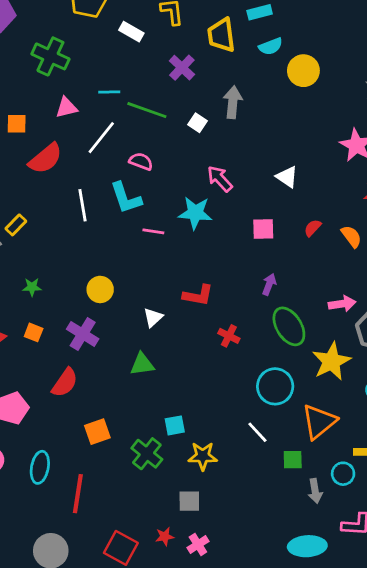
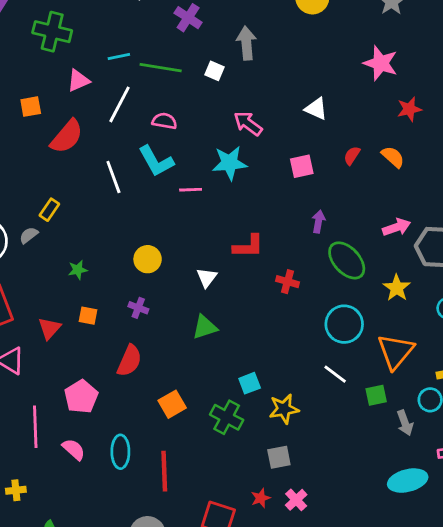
purple cross: (83, 334) -> (138, 308), size x0.6
yellow star: (331, 361) -> (397, 288), size x0.7

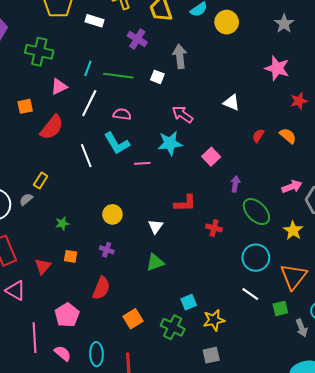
cyan line: (119, 56) -> (88, 68), turned -56
pink square: (302, 166) -> (211, 157), moved, turned -30

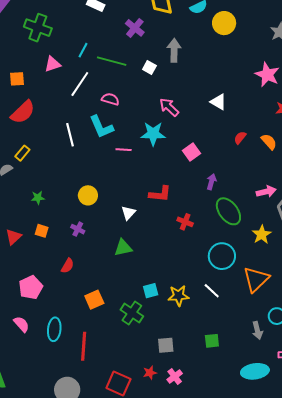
red semicircle: (52, 127) -> (23, 112), moved
red semicircle: (101, 288) -> (67, 266), size x0.7
green square: (280, 308) -> (212, 341), moved
yellow star: (214, 320) -> (179, 296), moved

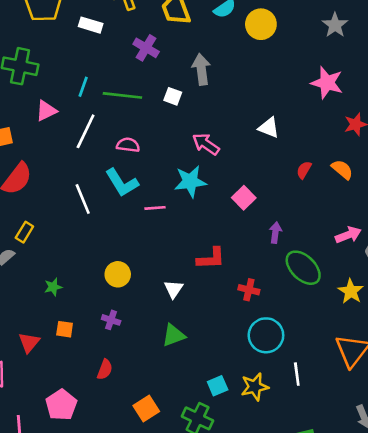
cyan circle: (222, 256) -> (266, 335), moved
white line: (212, 291) -> (297, 374), turned 48

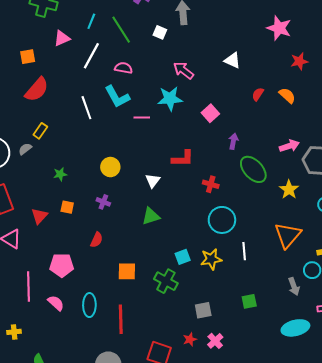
green line: (122, 95) -> (121, 30), turned 48
pink pentagon: (61, 405) -> (62, 265), turned 30
orange square: (146, 408) -> (127, 271), turned 30

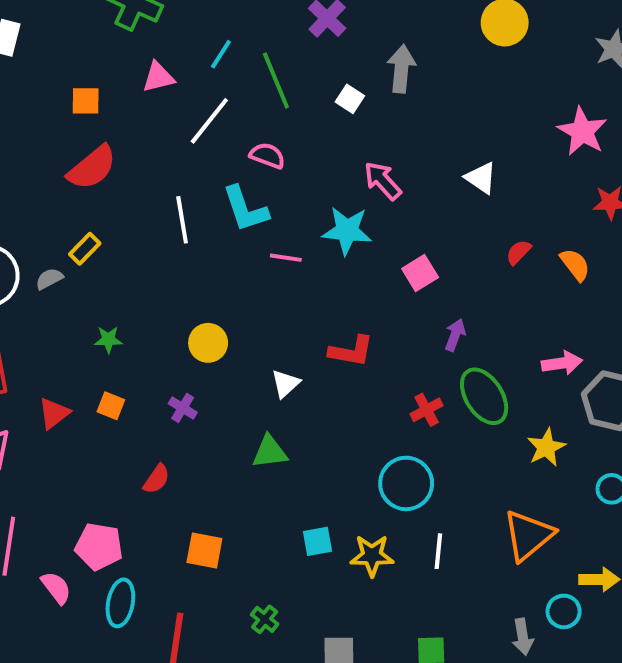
red cross: (211, 184) -> (427, 410), moved, turned 35
pink pentagon: (62, 265) -> (99, 546), moved
green cross: (166, 281) -> (265, 619), moved, size x0.6

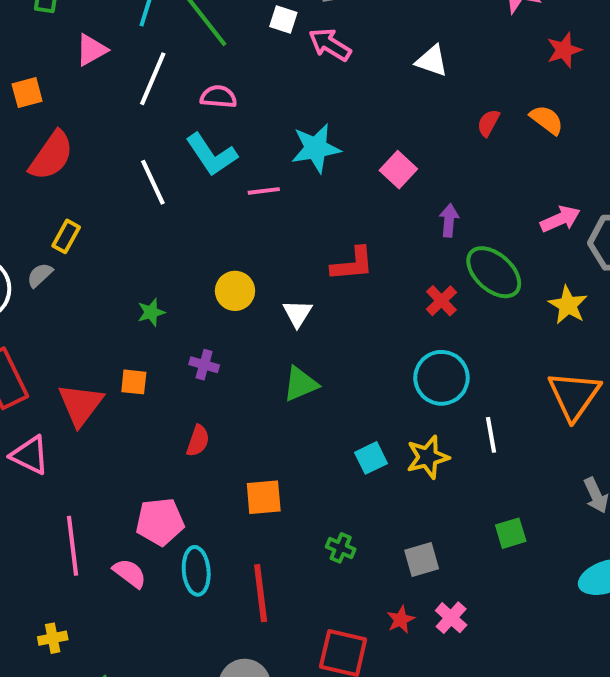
pink arrow: (383, 181) -> (330, 45), moved
green star: (108, 339) -> (151, 312), moved
yellow circle: (208, 343) -> (235, 291), moved
red triangle: (54, 413) -> (81, 405), size x1.4

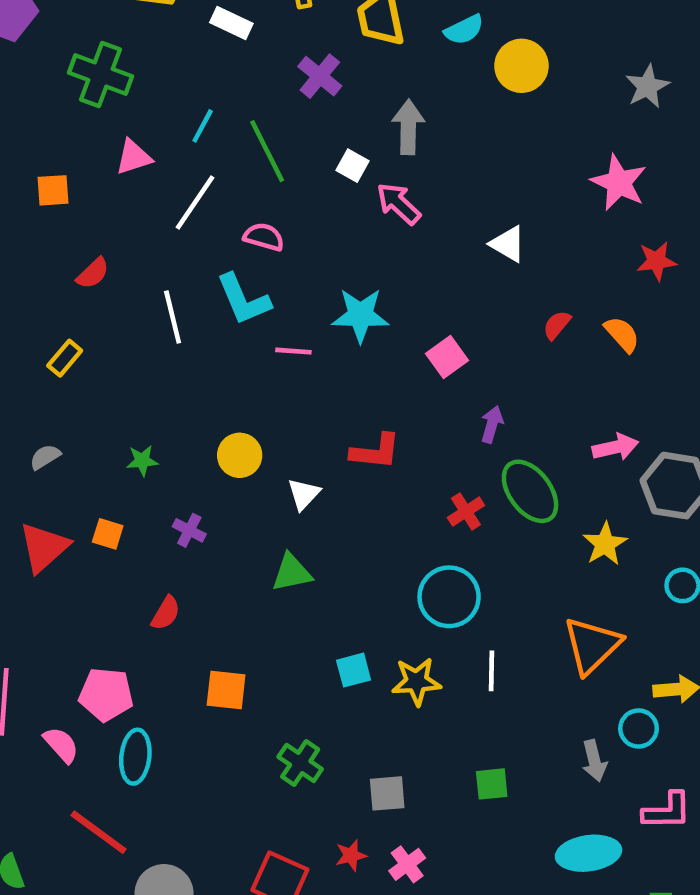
red semicircle: (51, 156) -> (93, 273), moved, size x0.6
gray semicircle: (40, 275) -> (45, 457), moved
green cross: (341, 548) -> (300, 763), size x1.4
red line: (261, 593) -> (99, 832), moved, turned -58

